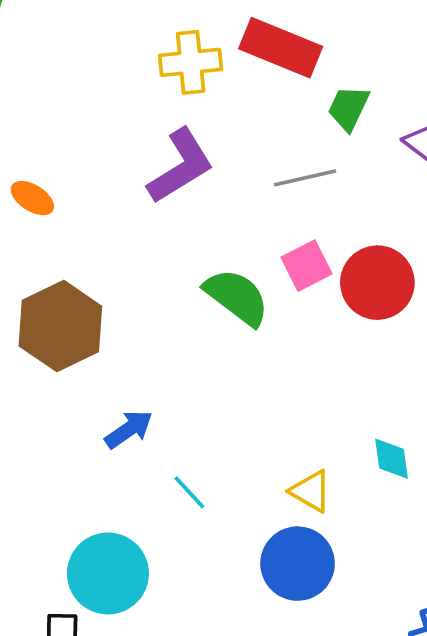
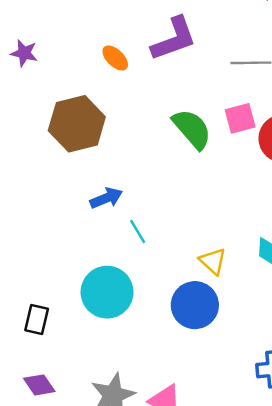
orange ellipse: (32, 198) -> (115, 58), moved
cyan line: (189, 492) -> (138, 232), moved
cyan circle: (108, 573) -> (107, 292), moved

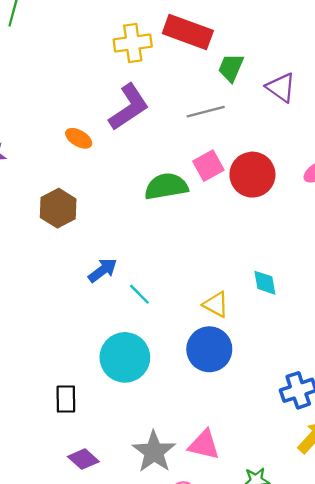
brown hexagon: (77, 124) -> (58, 208), size x0.7
green semicircle: (192, 129) -> (166, 186), turned -45

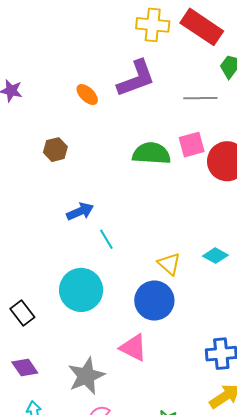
brown hexagon: (58, 208) -> (55, 150), size x0.7
cyan diamond: (265, 283) -> (215, 256), turned -65
black rectangle: (66, 399) -> (22, 313), turned -50
pink triangle: (204, 445) -> (133, 348), moved

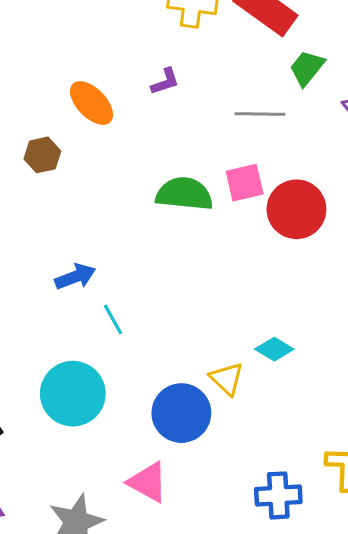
purple L-shape: (136, 78) -> (165, 82), size x0.5
orange ellipse: (87, 95) -> (92, 103), size x1.4
brown hexagon: (55, 150) -> (42, 155), moved
yellow triangle: (169, 264) -> (227, 379), moved

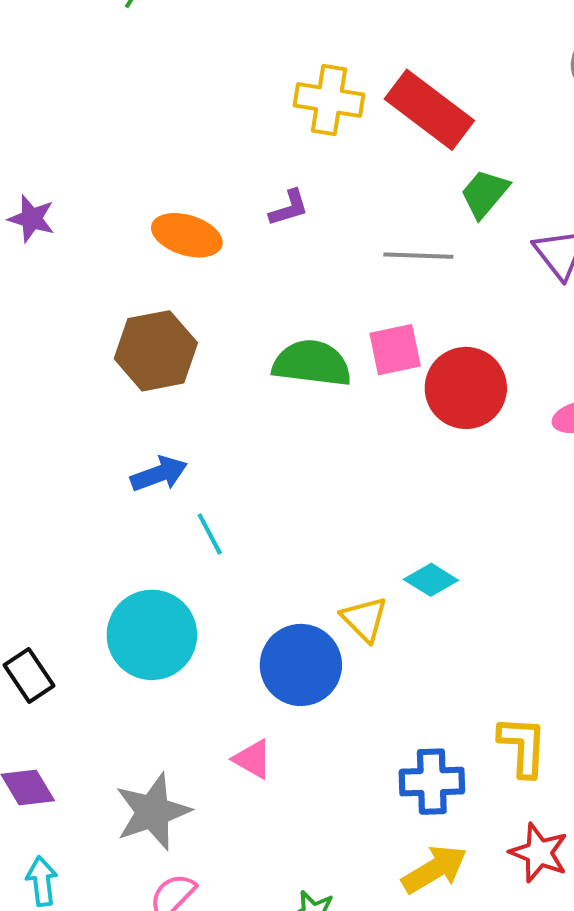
orange ellipse: (92, 103) -> (187, 235), turned -30
brown hexagon: (42, 155) -> (156, 351), moved, size x1.6
pink triangle: (148, 482) -> (253, 759), size x0.7

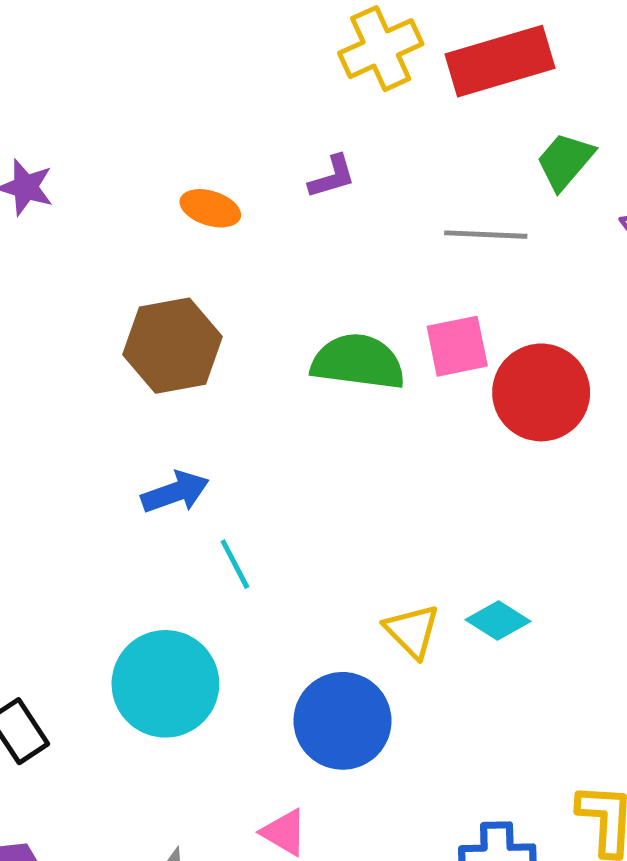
yellow cross: (329, 100) -> (381, 49), turned -34
red rectangle: (429, 110) -> (500, 61), turned -54
orange ellipse: (187, 235) -> (210, 208), size x0.7
yellow triangle: (364, 619) -> (412, 631), moved

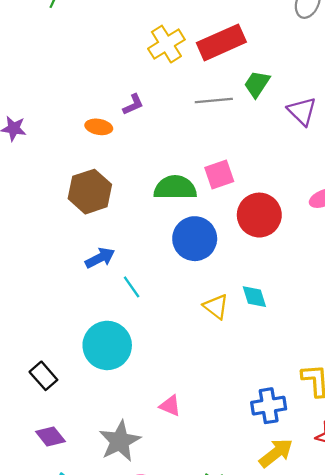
purple L-shape: (332, 177) -> (133, 104), moved
gray line: (486, 235) -> (214, 100), moved
red circle: (541, 392) -> (259, 215), moved
cyan diamond: (498, 621) -> (254, 297), turned 48
blue circle: (343, 721) -> (195, 239), moved

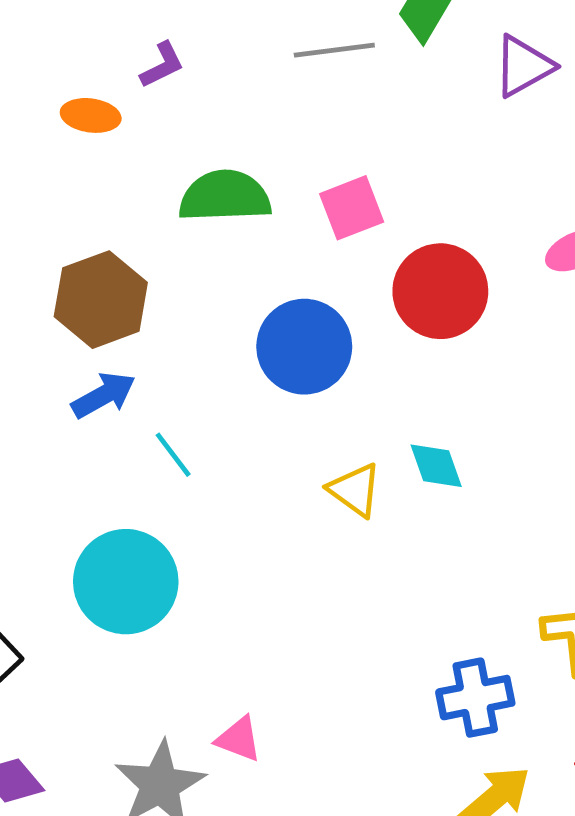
purple triangle: (302, 111) -> (523, 66), turned 48
green semicircle: (175, 188) -> (225, 196), moved
brown hexagon: (90, 192) -> (101, 300), moved
pink triangle: (170, 406) -> (239, 739), moved

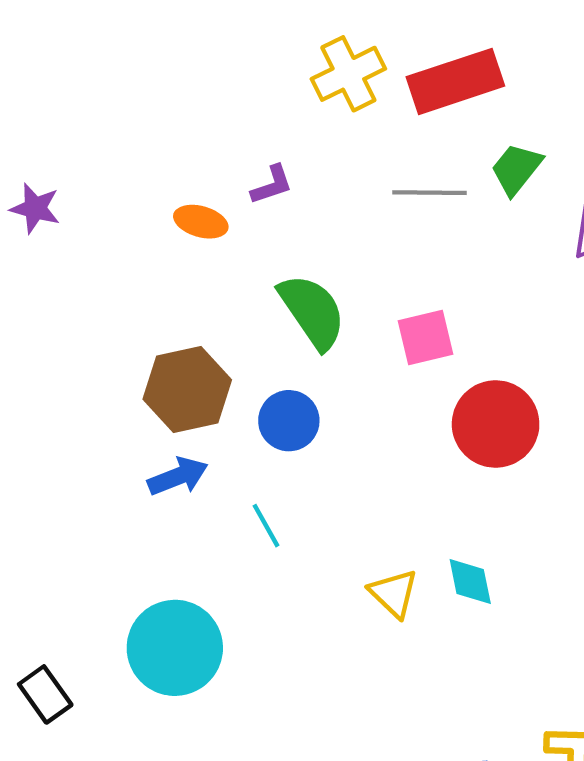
green semicircle: (225, 196) -> (312, 311), turned 50
blue circle: (304, 347) -> (289, 421), moved, size x0.7
cyan line: (173, 455) -> (266, 526), moved

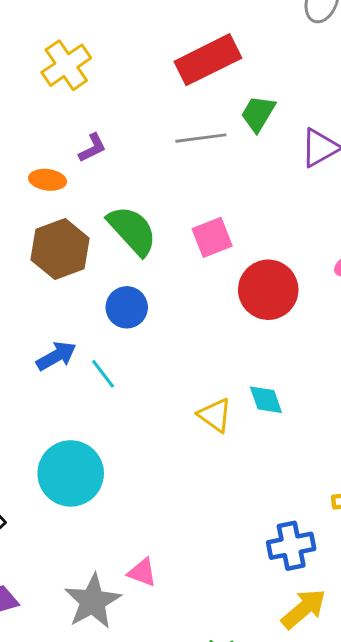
yellow cross: (348, 74) -> (66, 65), moved
brown hexagon: (187, 389) -> (60, 249), moved
cyan line: (266, 526) -> (103, 374), moved

